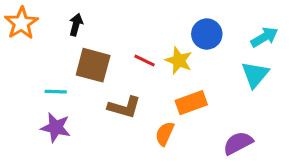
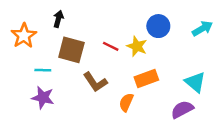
orange star: (21, 23) -> (24, 36), moved
cyan triangle: (255, 75) -> (195, 82), moved, turned -30
brown L-shape: (124, 107) -> (95, 82), turned 40

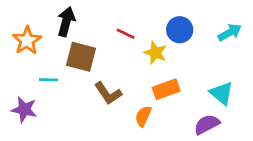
black arrow: (58, 19) -> (66, 22), size x1.5
red line: (111, 46) -> (126, 34), moved
purple star: (43, 98) -> (24, 109), moved

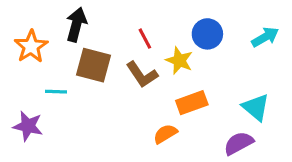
red line: (126, 34) -> (145, 39), turned 36
brown L-shape: (108, 93) -> (142, 75), moved
orange semicircle: (143, 116) -> (165, 134), turned 35

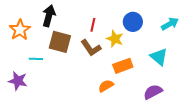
red line: (145, 39) -> (93, 25), turned 40
cyan triangle: (256, 107) -> (159, 57), moved

